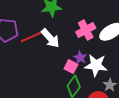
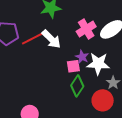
pink square: (71, 67) -> (73, 66), turned -32

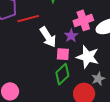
white arrow: (51, 39) -> (48, 37), moved
purple star: (82, 57) -> (71, 36), moved

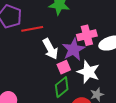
purple star: (71, 36) -> (74, 49), size x1.6
pink square: (63, 54) -> (64, 67), turned -32

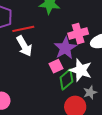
white arrow: (50, 49) -> (24, 46), moved
green diamond: (62, 87) -> (66, 79), moved

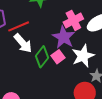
white star: (81, 70) -> (83, 56), turned -30
green diamond: (66, 79) -> (42, 57), moved

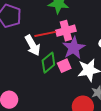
pink cross: (73, 20) -> (66, 31), moved
red line: (19, 26) -> (45, 34), moved

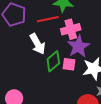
red line: (45, 34) -> (48, 19), moved
pink square: (64, 66) -> (69, 64), turned 32

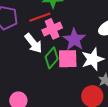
pink cross: (71, 29) -> (52, 29), moved
pink square: (69, 64) -> (68, 59), size x1.5

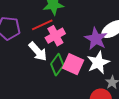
purple star: (74, 40) -> (96, 39), moved
pink square: (68, 59) -> (73, 64), turned 30

